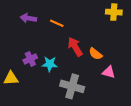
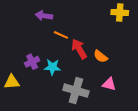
purple arrow: (28, 18) -> (44, 16), moved
orange line: (57, 23) -> (61, 35), moved
pink triangle: (109, 72) -> (109, 84), moved

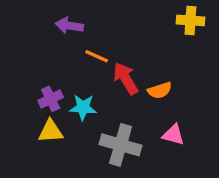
orange semicircle: (101, 56) -> (160, 90), turned -56
yellow triangle: (12, 82) -> (51, 131), moved

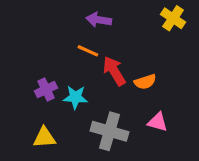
yellow cross: (190, 20) -> (173, 18), turned 30
purple arrow: (69, 26) -> (99, 20), moved
yellow triangle: (51, 131) -> (44, 138), moved

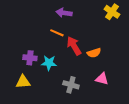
purple cross: (46, 89) -> (30, 58), turned 32
gray cross: (110, 131) -> (71, 85), size x0.7
yellow triangle: (44, 138) -> (23, 82), moved

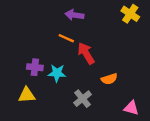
orange semicircle: (94, 53) -> (109, 79), moved
pink triangle: (102, 79) -> (131, 108), moved
gray cross: (71, 85) -> (83, 99), turned 35

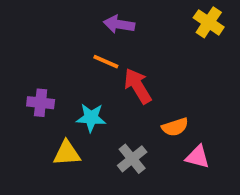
purple cross: (35, 67) -> (41, 103), moved
yellow triangle: (27, 95) -> (67, 153), moved
pink triangle: (131, 108) -> (197, 157), moved

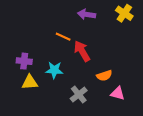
purple arrow: (119, 24) -> (86, 14), moved
yellow triangle: (67, 153) -> (30, 82), moved

